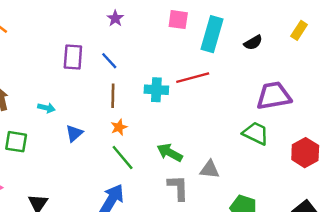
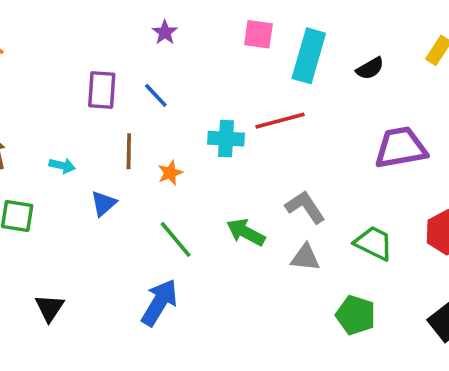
brown line: (113, 96) -> (129, 151), moved
orange star: (119, 127) -> (170, 173), moved
green trapezoid: (256, 133) -> (374, 243), moved
gray L-shape: (178, 188) -> (305, 207), moved, turned -32

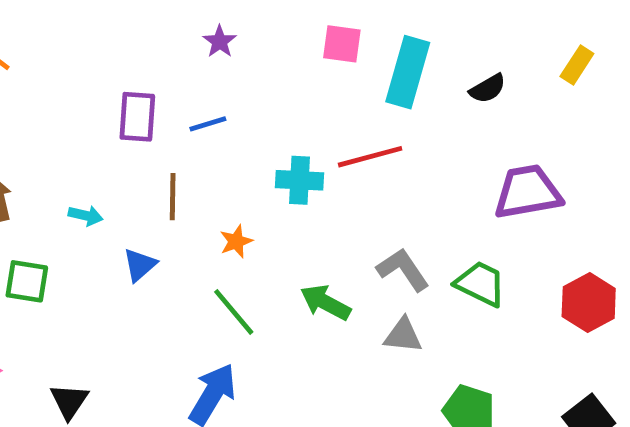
blue line: (156, 95) -> (208, 124), turned -64
orange star: (170, 173) -> (236, 241), moved
green trapezoid: (374, 243) -> (481, 284), moved

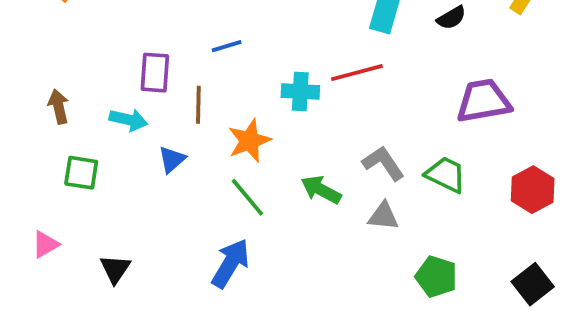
purple rectangle: (137, 117) -> (155, 73), moved
cyan arrow: (86, 215) -> (128, 120), size x1.4
orange star: (236, 241) -> (249, 141), size x1.6

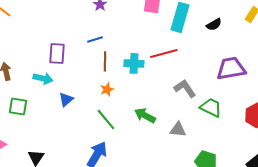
brown line: (198, 105) -> (105, 61), moved
orange star: (249, 141) -> (107, 89), size x0.6
gray L-shape: (383, 163) -> (185, 88), moved

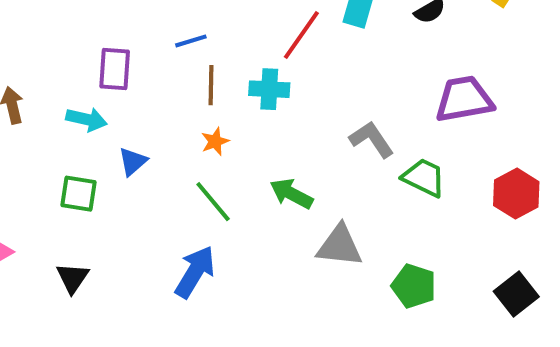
red line: (164, 53) -> (301, 35), moved, turned -40
green square: (18, 106) -> (78, 194), moved
gray triangle: (178, 129) -> (340, 246), moved, size x1.4

